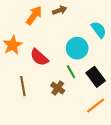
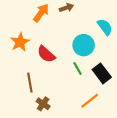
brown cross: (58, 88) -> (43, 104), moved
orange line: (96, 106) -> (90, 101), moved

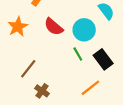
red semicircle: (46, 54) -> (54, 27), moved
brown line: (30, 83) -> (28, 69), turned 48

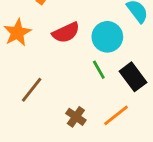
red semicircle: (54, 27) -> (66, 33), turned -66
brown cross: (42, 91) -> (76, 117), moved

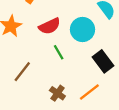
green line: (99, 70) -> (59, 52), moved

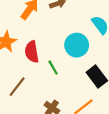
red semicircle: (50, 26) -> (32, 52), moved, turned 105

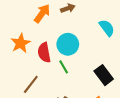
cyan circle: (77, 45) -> (68, 44), moved

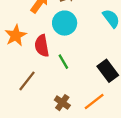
cyan circle: (68, 44) -> (65, 23), moved

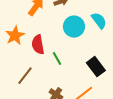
cyan circle: (65, 23) -> (74, 27), moved

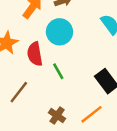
cyan circle: (74, 27) -> (59, 32), moved

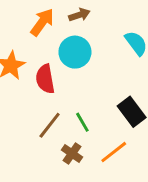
green line: (58, 71) -> (82, 122), moved
brown line: (19, 92) -> (50, 125), moved

